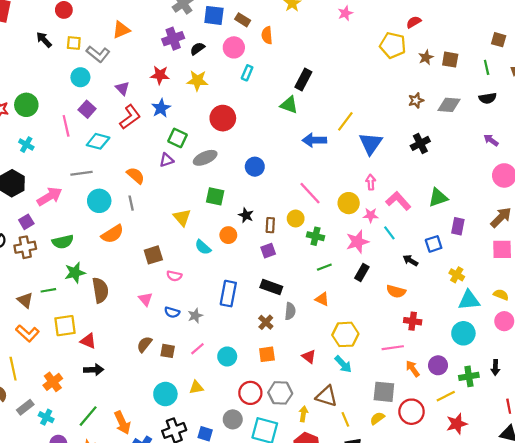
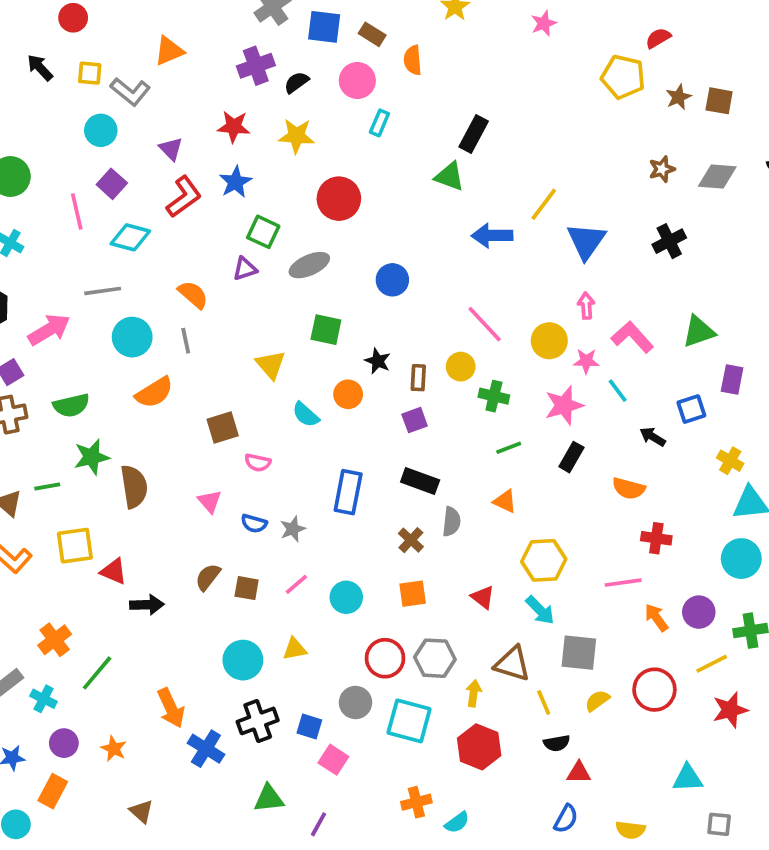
black arrow: (94, 370) -> (147, 605), moved
gray square: (384, 392) -> (579, 653), moved
green line: (88, 416) -> (97, 673), moved

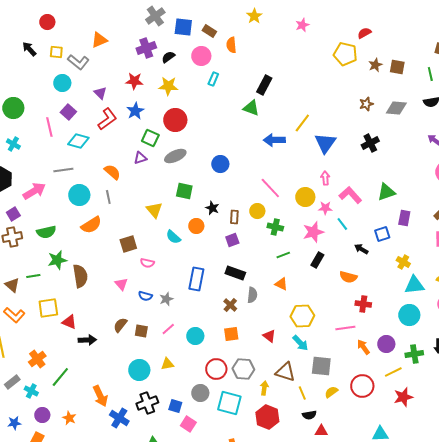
red circle: (339, 199) -> (175, 120), moved

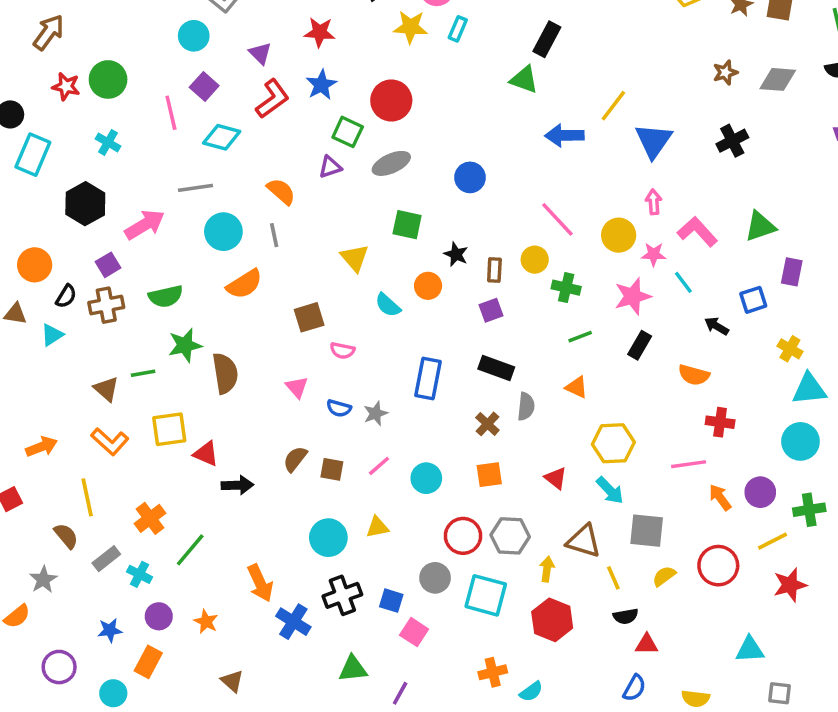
yellow star: (168, 86) -> (411, 27), moved

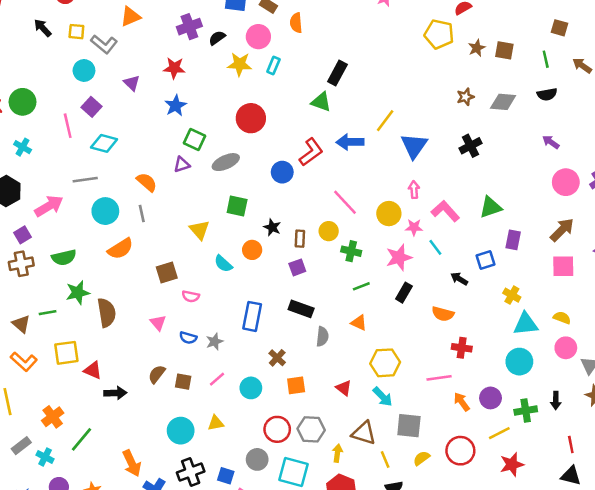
red L-shape: (272, 99) -> (311, 152), moved
red circle: (391, 100) -> (251, 118), moved
brown cross: (487, 424) -> (277, 358), moved

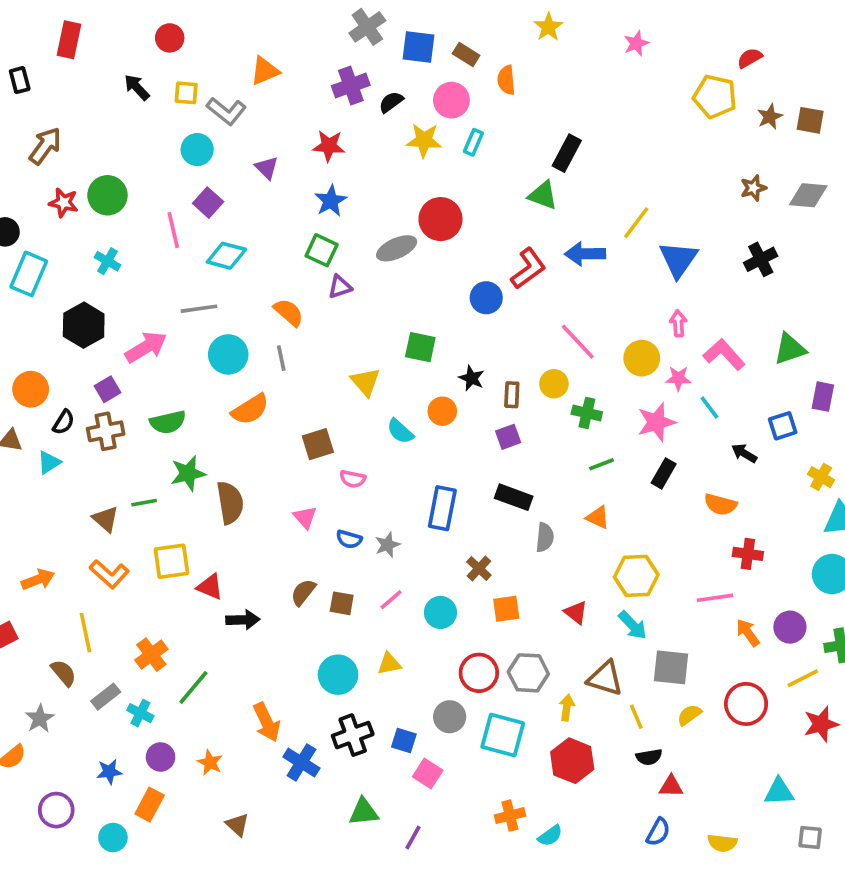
green square: (194, 140) -> (322, 250), moved
gray ellipse: (226, 162) -> (397, 248), moved

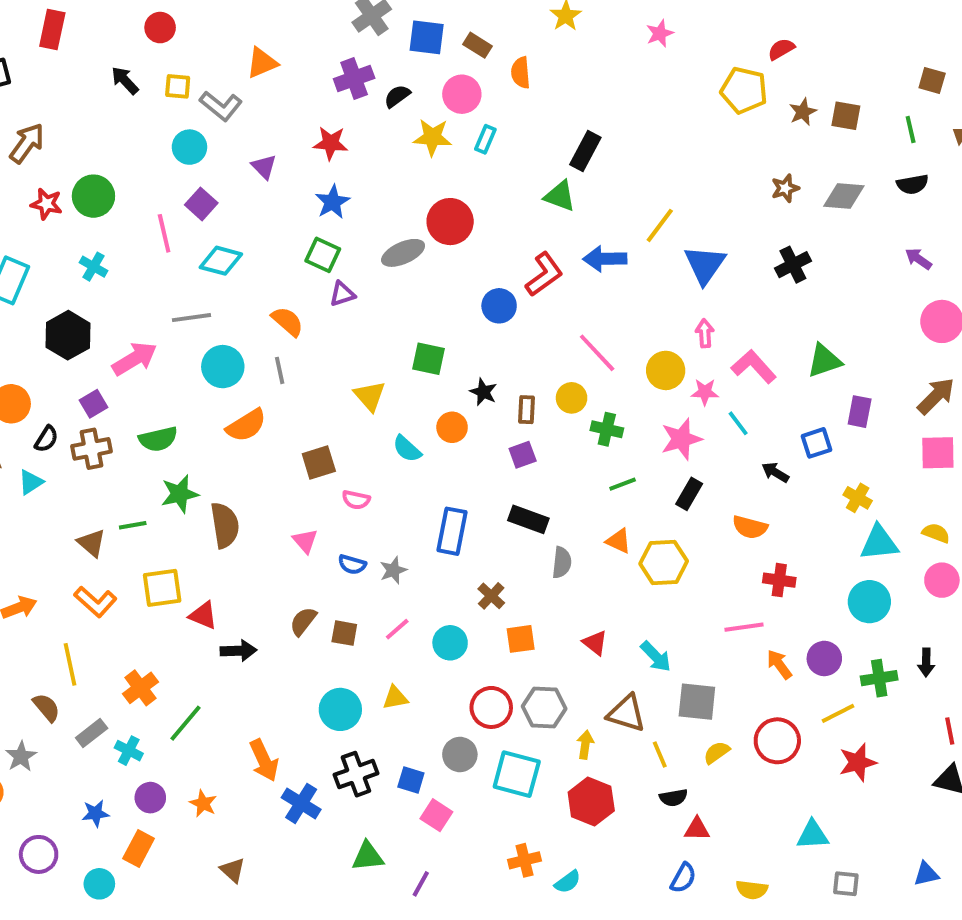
yellow hexagon: (636, 576) -> (664, 562), moved

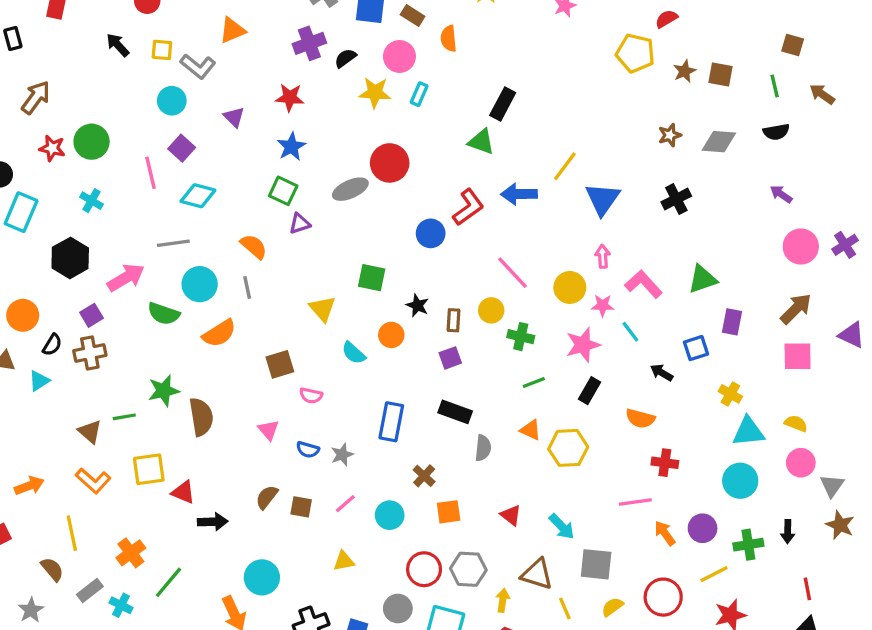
green semicircle: (158, 439) -> (164, 314), moved, turned 32
cyan circle: (340, 709) -> (262, 577), moved

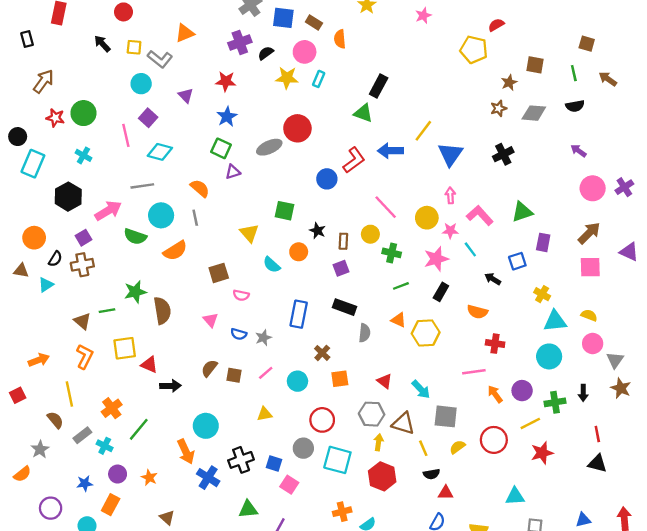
brown star: (684, 71) -> (509, 82), moved
orange L-shape: (93, 481) -> (85, 356), turned -105
gray hexagon: (468, 569) -> (372, 414), moved

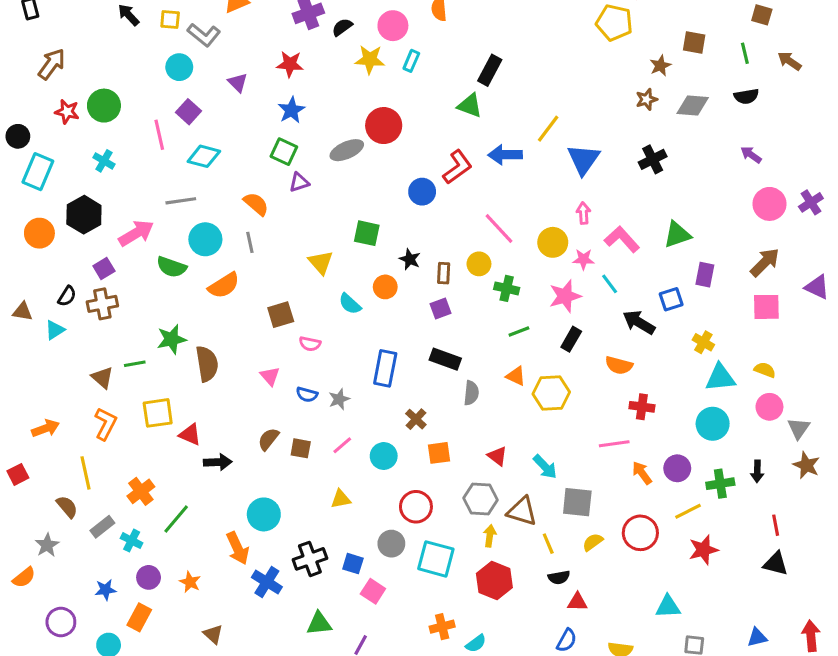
orange circle: (34, 238) -> (39, 233), moved
black arrow: (493, 279) -> (639, 322), size x1.5

